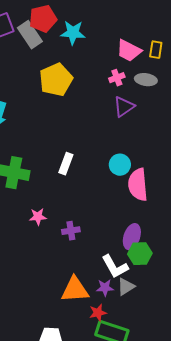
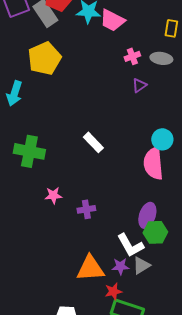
pink trapezoid: (129, 51) -> (112, 20), moved
yellow pentagon: (56, 80) -> (44, 58), moved
purple triangle: (124, 107) -> (139, 85), size x0.7
white rectangle: (66, 164) -> (93, 142), moved, turned -65
cyan circle: (120, 165) -> (162, 139), moved

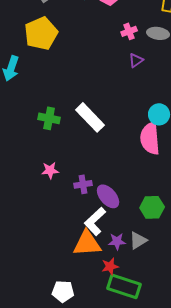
white rectangle: (93, 142) -> (90, 117), size x1.4
green cross: (29, 151) -> (49, 118), moved, size x0.7
purple ellipse: (147, 215) -> (108, 196), moved, turned -60
white L-shape: (130, 245) -> (95, 221), moved, turned 76

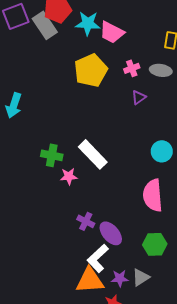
yellow pentagon: (41, 33) -> (91, 70), moved
pink semicircle: (150, 138) -> (153, 195), moved
pink star: (50, 170) -> (69, 176), moved
purple cross: (83, 184) -> (86, 221), turned 36

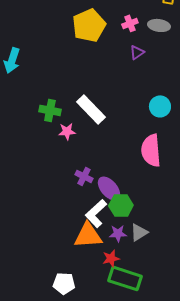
green hexagon: (155, 244) -> (121, 205), moved

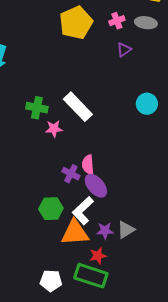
pink semicircle: (151, 150) -> (88, 165), moved, size x0.6
green hexagon: (121, 205) -> (51, 209), moved
green rectangle: (125, 278) -> (91, 276), moved

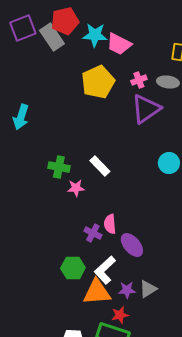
purple triangle: (124, 50) -> (146, 109), size x2.0
white rectangle: (78, 107) -> (100, 166), size x0.7
purple ellipse: (96, 186) -> (132, 245), moved

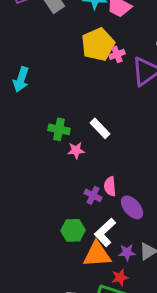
pink cross: (139, 80) -> (117, 54), moved

